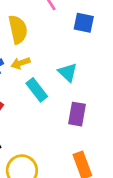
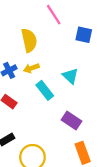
purple rectangle: (77, 114) -> (71, 121), moved, turned -66

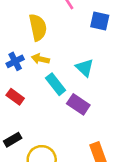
yellow arrow: (31, 68) -> (40, 59), turned 32
purple rectangle: (71, 121) -> (78, 104), moved

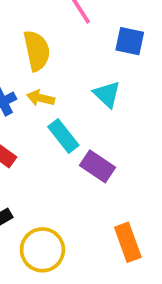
cyan triangle: (85, 68) -> (107, 94), moved

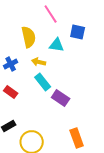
cyan triangle: (107, 94) -> (57, 45), moved, turned -35
yellow arrow: (41, 98) -> (39, 62), moved

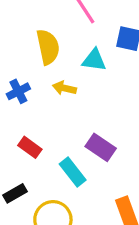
cyan rectangle: (43, 82) -> (73, 172), moved
red rectangle: (11, 92) -> (30, 147), moved

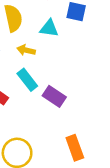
cyan rectangle: (73, 172) -> (27, 80), moved

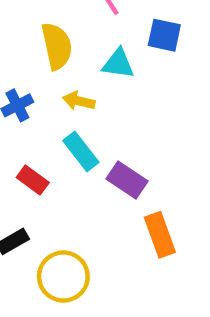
orange rectangle: (75, 148) -> (160, 235), moved

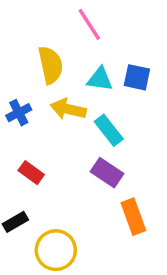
blue square: (164, 35) -> (137, 77), moved
yellow arrow: (79, 101) -> (68, 109), size x1.4
cyan rectangle: (81, 151) -> (109, 130), moved

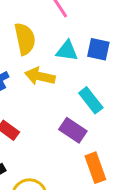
cyan rectangle: (109, 130) -> (91, 100), moved

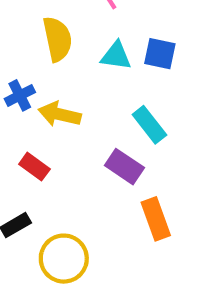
yellow arrow: (40, 76) -> (60, 114), moved

